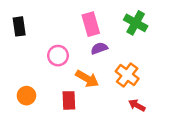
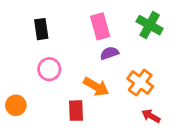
black rectangle: (19, 26) -> (41, 29), moved
pink circle: (58, 56) -> (49, 69), moved
orange circle: (26, 96) -> (16, 105), moved

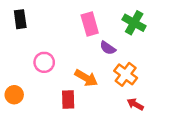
black rectangle: (41, 29) -> (20, 19), moved
purple semicircle: (109, 53) -> (108, 48), moved, turned -126

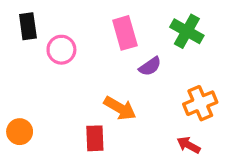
purple semicircle: (108, 48) -> (150, 66), turned -70
pink circle: (44, 62) -> (61, 50), moved
orange cross: (126, 74) -> (200, 103), moved, turned 30

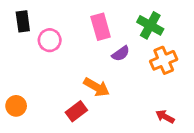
orange cross: (200, 103) -> (164, 60), moved
red rectangle: (95, 138) -> (76, 111), turned 55
red arrow: (189, 145) -> (165, 117), moved

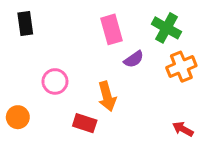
pink circle: (50, 40) -> (55, 81), moved
orange arrow: (97, 87) -> (107, 96), turned 45
red rectangle: (76, 111) -> (85, 123), turned 55

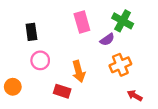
black rectangle: (25, 23) -> (31, 32), moved
purple semicircle: (134, 59) -> (107, 40), moved
orange cross: (181, 67) -> (120, 65), moved

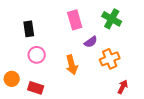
purple semicircle: (107, 40) -> (91, 42), moved
red rectangle: (62, 91) -> (36, 88), moved
red arrow: (135, 96) -> (123, 87), turned 88

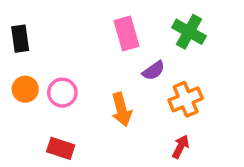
black rectangle: (29, 29) -> (20, 39), moved
orange circle: (12, 79) -> (25, 89), moved
red arrow: (123, 87) -> (181, 147), moved

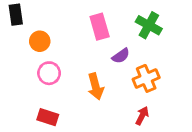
black rectangle: (20, 39) -> (16, 15), moved
orange circle: (25, 89) -> (40, 41), moved

